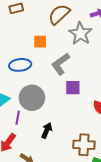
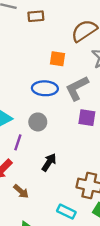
blue ellipse: (20, 65) -> (45, 88), moved
gray circle: (32, 98) -> (38, 122), size x0.6

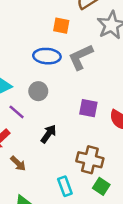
purple square: (87, 118) -> (88, 108), moved
purple line: (18, 142) -> (17, 112), turned -70
cyan rectangle: (66, 212) -> (65, 186), turned 42

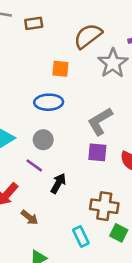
gray L-shape: (81, 57) -> (100, 121), moved
purple line: (17, 112) -> (34, 165), moved

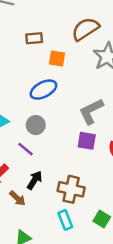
brown rectangle: (34, 23) -> (34, 38), moved
blue ellipse: (49, 102) -> (43, 90), turned -30
black arrow: (58, 183) -> (35, 180), moved
brown cross: (104, 206) -> (71, 189), moved

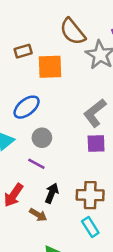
brown semicircle: (85, 29) -> (73, 32), turned -84
orange square: (57, 58) -> (50, 67), size x1.5
blue ellipse: (43, 90) -> (27, 107), moved

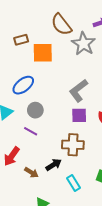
black arrow: (52, 193) -> (54, 165), moved, turned 35
brown cross: (90, 195) -> (73, 145), moved

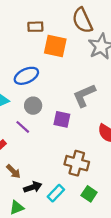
purple square: (79, 115) -> (62, 119), moved
brown cross: (73, 145) -> (77, 163), moved
black arrow: (54, 165) -> (33, 187), moved
cyan rectangle: (74, 183) -> (56, 193), turned 63

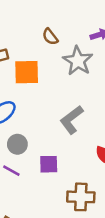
brown semicircle: (82, 20) -> (50, 37), size x0.6
purple square: (62, 119) -> (49, 164), moved

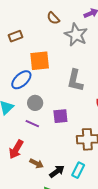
orange square: (27, 72) -> (40, 61), moved
gray L-shape: (72, 120) -> (75, 80), turned -35

